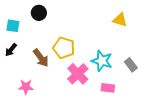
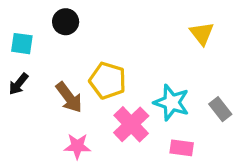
yellow triangle: (120, 20) -> (202, 33), turned 35
pink star: (26, 87) -> (77, 146), moved

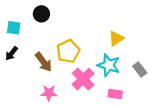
yellow triangle: (202, 33) -> (116, 38), moved, turned 35
yellow pentagon: (108, 81) -> (68, 51), turned 30

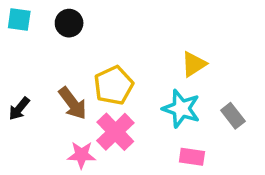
cyan square: (14, 28) -> (19, 20), moved
black arrow: (12, 53) -> (19, 109), moved
pink cross: (83, 79) -> (115, 132), moved

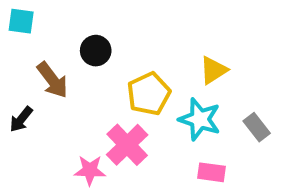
black circle: (69, 23) -> (96, 51), moved
yellow pentagon: (114, 85) -> (149, 94), moved
brown arrow: (73, 103) -> (53, 80), moved

